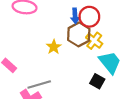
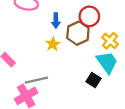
blue arrow: (75, 16) -> (56, 21), moved
yellow cross: (94, 41) -> (110, 41), moved

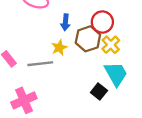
yellow cross: (110, 41) -> (111, 45), moved
gray line: (36, 80) -> (40, 64), moved

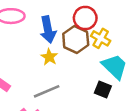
blue arrow: (65, 22) -> (48, 30), size x1.5
gray line: (40, 64) -> (47, 91), moved

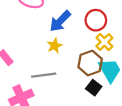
blue arrow: (48, 30) -> (60, 21), turned 40
brown hexagon: (76, 39) -> (90, 63), moved

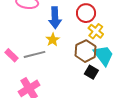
blue arrow: (60, 21) -> (55, 18), turned -40
gray line: (44, 75) -> (34, 54), moved

